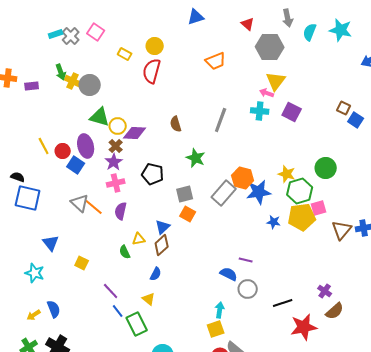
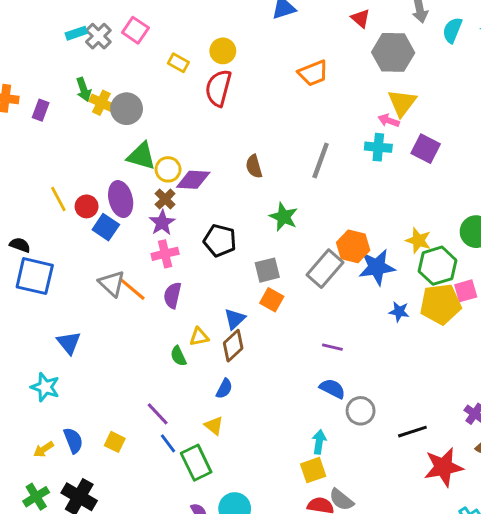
purple rectangle: (32, 86) -> (41, 110), turned -64
purple line: (246, 260) -> (332, 347), moved
yellow square: (82, 263) -> (115, 442), moved

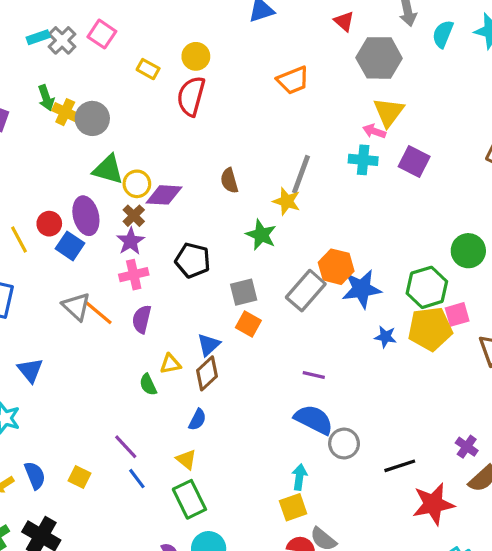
yellow line: (58, 199) -> (19, 240), moved
yellow star: (418, 240) -> (287, 201), moved
blue semicircle: (332, 389) -> (314, 420), size x1.4
green rectangle: (196, 463) -> (189, 499), moved

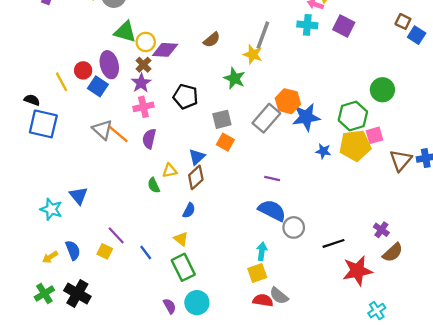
brown semicircle: (229, 181) -> (212, 40), turned -114
blue triangle: (30, 370) -> (79, 196), moved
purple line: (126, 447) -> (116, 235), moved

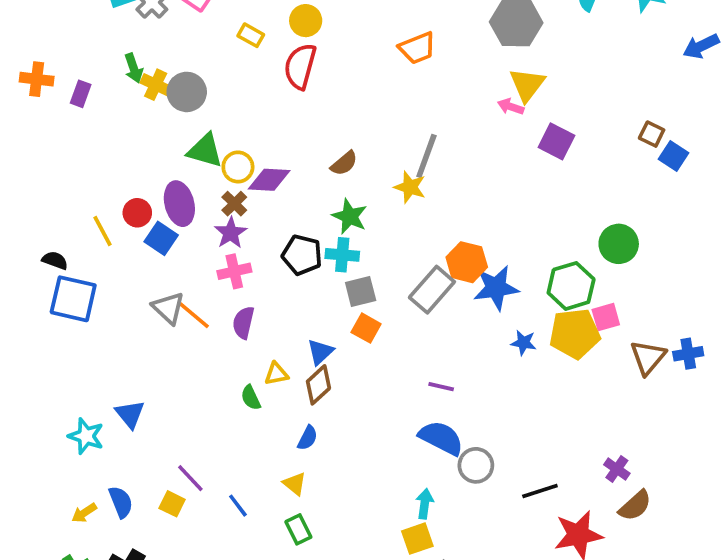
cyan cross: (307, 25) -> (342, 255), moved
green star: (234, 78) -> (350, 216), moved
green rectangle: (183, 267) -> (298, 529), size x0.7

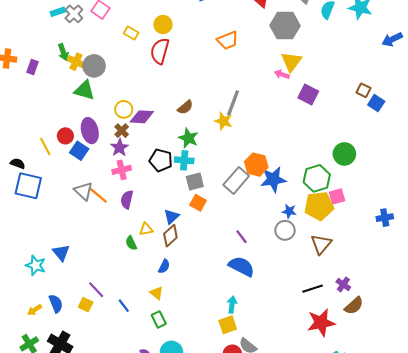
green triangle: (205, 151) -> (84, 90), moved
brown triangle: (648, 357) -> (321, 244), moved
purple line: (441, 387) -> (241, 237), turned 40
gray circle: (476, 465) -> (285, 230), moved
black line: (540, 491) -> (313, 289), moved

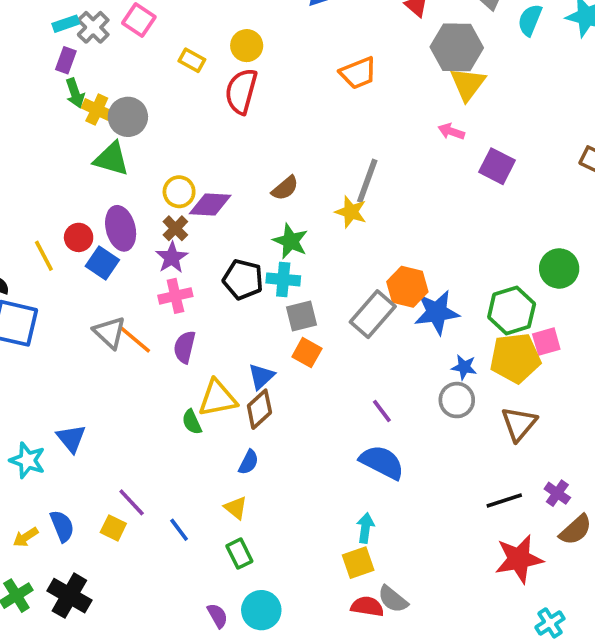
yellow triangle: (291, 62) -> (468, 84), moved
purple rectangle: (32, 67) -> (66, 60), moved
yellow triangle: (146, 229) -> (217, 398), size x1.6

